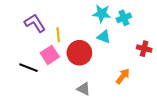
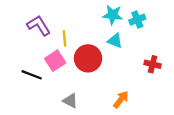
red cross: (144, 49) -> (153, 64), moved
orange arrow: (123, 76) -> (121, 99), moved
gray triangle: (84, 89) -> (70, 101), moved

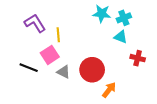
cyan triangle: (115, 41) -> (121, 37), moved
red circle: (88, 58) -> (92, 70), moved
gray triangle: (70, 101) -> (64, 72), moved

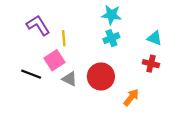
cyan cross: (124, 18) -> (111, 38), moved
cyan triangle: (121, 37) -> (154, 38), moved
orange arrow: (109, 90) -> (131, 97), moved

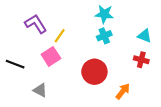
yellow line: (64, 38) -> (60, 36), turned 40
black line: (31, 74) -> (15, 64), moved
gray triangle: (70, 79) -> (40, 90), moved

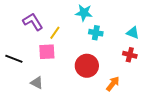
cyan star: (104, 14) -> (84, 13), moved
cyan cross: (104, 36) -> (96, 33), turned 32
pink square: (51, 56) -> (47, 52), turned 30

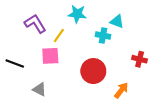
cyan star: (84, 13) -> (77, 14), moved
cyan triangle: (133, 33) -> (117, 22), moved

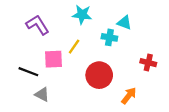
yellow line: (59, 36) -> (74, 47), moved
black line: (15, 63) -> (28, 72), moved

